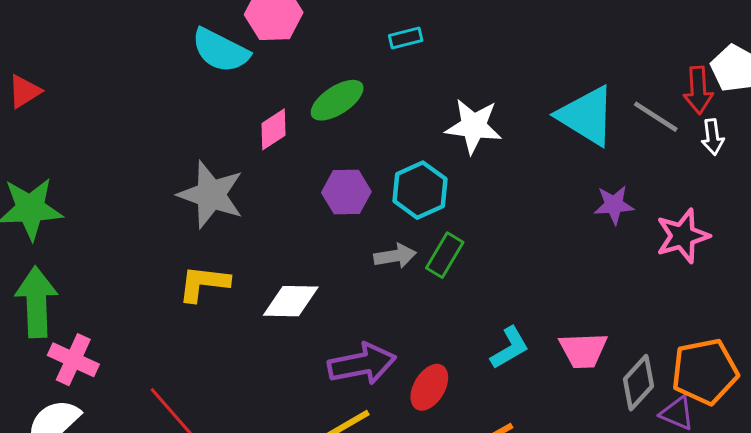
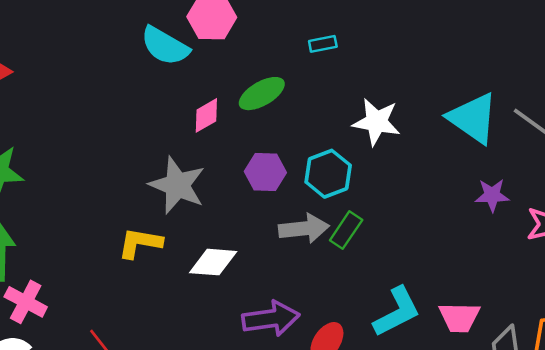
gray star: (211, 195) -> (177, 185), moved
gray arrow: (395, 256) -> (304, 228), size x1.4
cyan L-shape: (510, 348) -> (397, 312), size x1.4

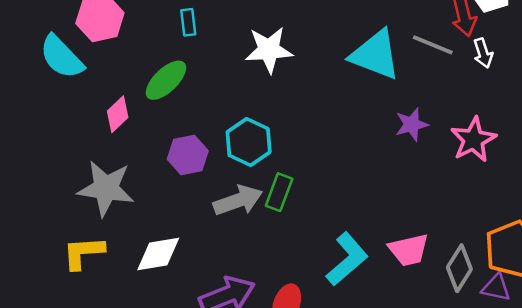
cyan rectangle: (323, 44) -> (188, 22), moved, turned -72
cyan semicircle: (165, 46) -> (62, 57), turned 30
white star: (377, 122) -> (269, 50), moved

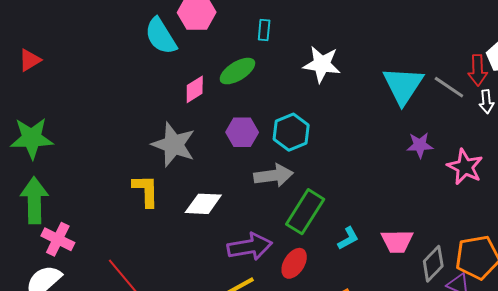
cyan triangle: (375, 55) -> (403, 85), turned 30
pink star: (473, 140) -> (465, 167), turned -30
green rectangle: (279, 192) -> (305, 212), moved, size x1.5
yellow L-shape: (83, 253) -> (146, 191), turned 81
cyan L-shape: (347, 259) -> (348, 238), size x0.6

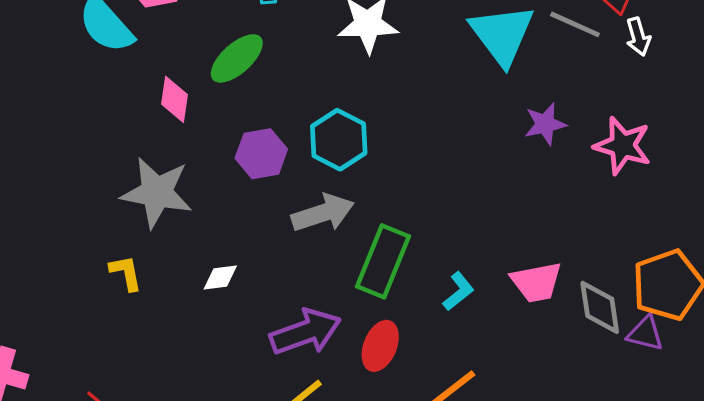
pink diamond: (195, 89) -> (175, 99), turned -40
yellow L-shape: (146, 191) -> (126, 273), size x0.7
white diamond: (203, 204) -> (220, 277), size x0.6
gray diamond: (433, 264) -> (600, 307), turned -42

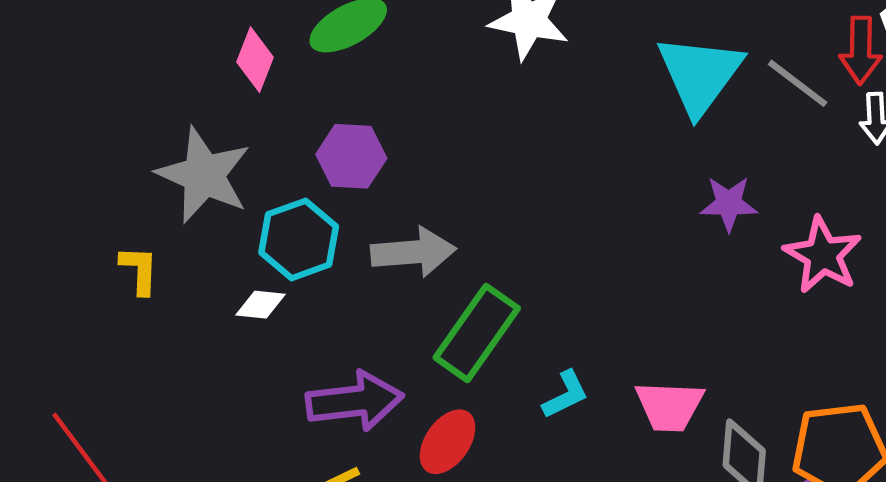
cyan hexagon: (339, 140) -> (299, 239), moved

